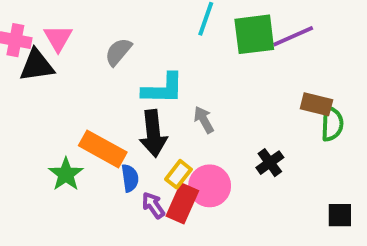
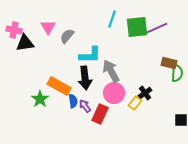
pink triangle: (58, 38) -> (48, 27), moved
gray arrow: (204, 120) -> (111, 71), size x1.6
yellow rectangle: (179, 174) -> (135, 103), moved
pink circle: (210, 186) -> (114, 93), moved
purple arrow: (153, 205) -> (85, 106), moved

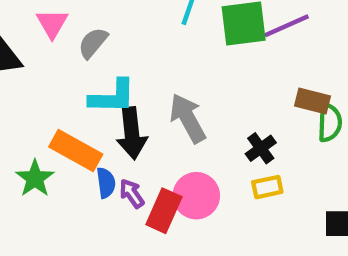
cyan L-shape: (90, 55) -> (112, 97), moved
pink circle: (114, 93) -> (196, 196), moved
black cross: (145, 93) -> (261, 148), moved
yellow rectangle: (135, 103) -> (267, 187), moved, turned 40

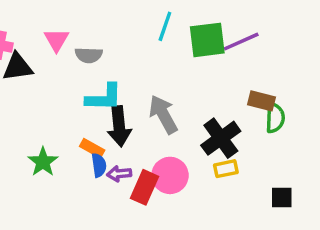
gray semicircle: (93, 43) -> (89, 55), turned -128
black cross: (261, 148) -> (221, 138), size x1.6
orange rectangle: (76, 150) -> (92, 148), moved, size x0.6
purple arrow: (132, 193) -> (119, 174), turned -60

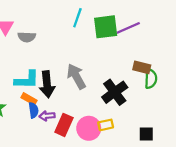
cyan L-shape: (104, 98) -> (27, 80), moved
yellow rectangle: (226, 169) -> (106, 125), moved
pink circle: (170, 175) -> (89, 128), moved
black square: (282, 197) -> (146, 134), moved

